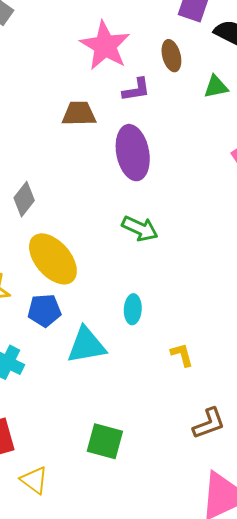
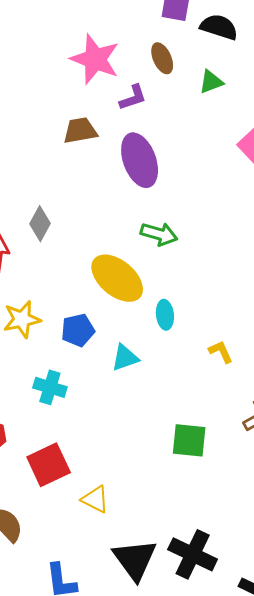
yellow ellipse: (53, 259) -> (117, 278), moved
cyan triangle: (86, 345) -> (125, 358), size x0.7
green square: (105, 441) -> (189, 440), moved

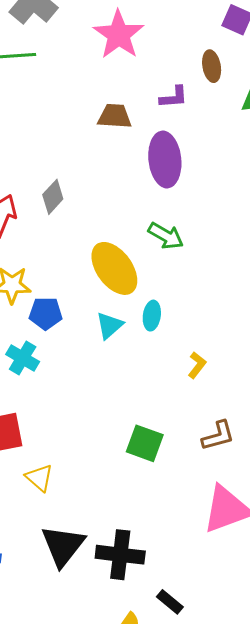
pink star: (95, 59) -> (119, 35), moved
blue pentagon: (78, 330) -> (46, 313), moved
yellow L-shape: (221, 352) -> (197, 365), turned 48
cyan triangle: (125, 358) -> (109, 325), moved, turned -36
black cross: (193, 554) -> (120, 555), turned -33

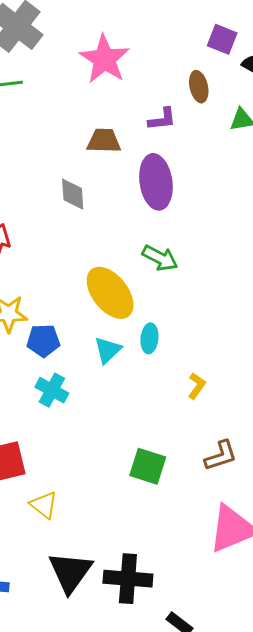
gray diamond: (53, 197) -> (73, 194), moved, turned -44
cyan cross: (23, 358) -> (52, 390), moved

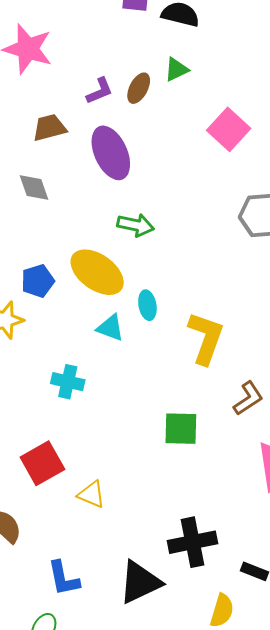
brown ellipse: (199, 87) -> (139, 88), moved, turned 56
blue pentagon: (43, 341) -> (38, 281), moved
cyan triangle: (108, 350) -> (110, 328), turned -40
yellow L-shape: (197, 386) -> (206, 338), size x2.0
black triangle: (70, 572) -> (140, 582), moved, turned 45

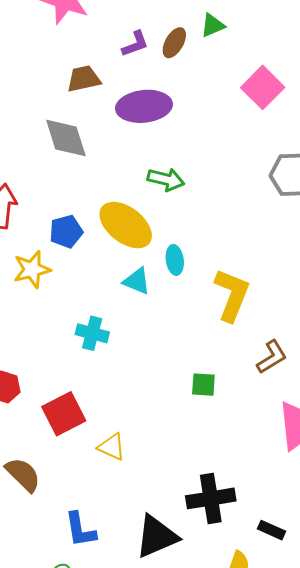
purple ellipse: (111, 153) -> (144, 106), turned -74
gray diamond: (34, 187) -> (66, 138), size x1.4
green square: (181, 429) -> (203, 385), size x0.7

